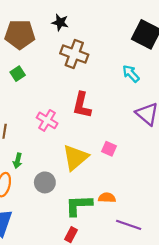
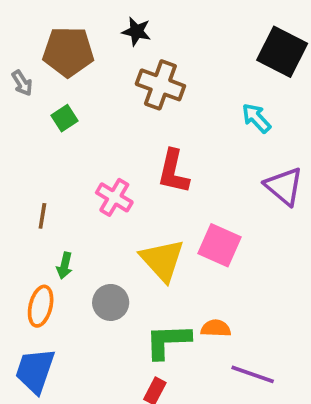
pink square: (109, 149) -> (219, 245), size x1.6
yellow triangle: (75, 157) -> (162, 260), turned -32

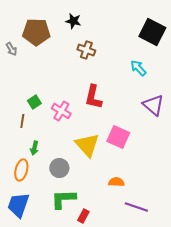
brown cross: (160, 85) -> (86, 50), size x0.7
green square: (65, 118) -> (34, 102), moved
green L-shape: (168, 341) -> (63, 199), moved

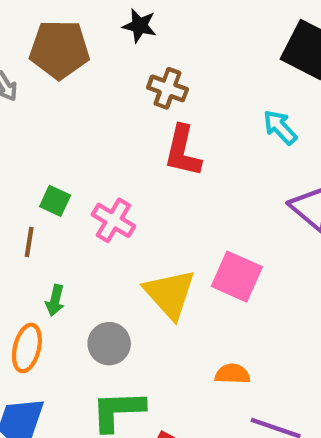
red L-shape: (93, 97) -> (183, 151), moved
green square: (34, 102) -> (55, 201), turned -32

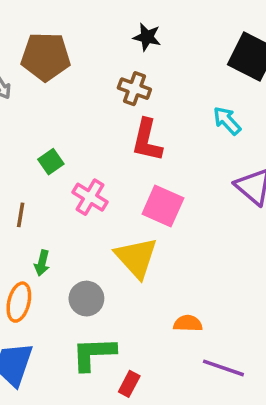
black star: (139, 26) -> (147, 37), moved
green square: (55, 201) -> (51, 162), moved, turned 30
pink square: (237, 277) -> (163, 206), moved

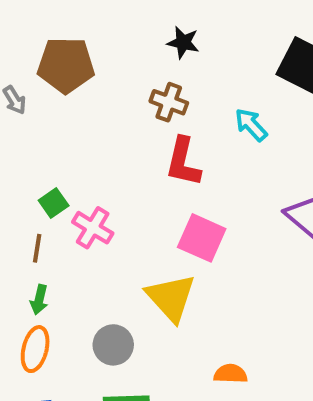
cyan arrow: (227, 121) -> (251, 125), moved
green square: (51, 162) -> (54, 203), moved
pink cross: (90, 197) -> (93, 228), moved
green arrow: (42, 263) -> (39, 300), moved

